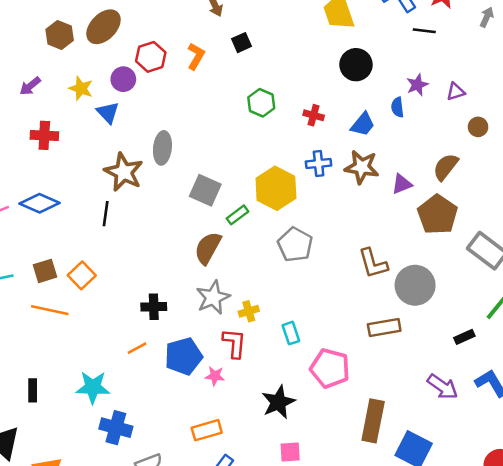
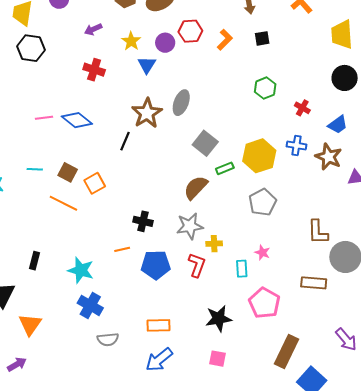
brown square: (45, 271) -> (68, 172), turned 30
pink star: (215, 376) -> (262, 253), moved

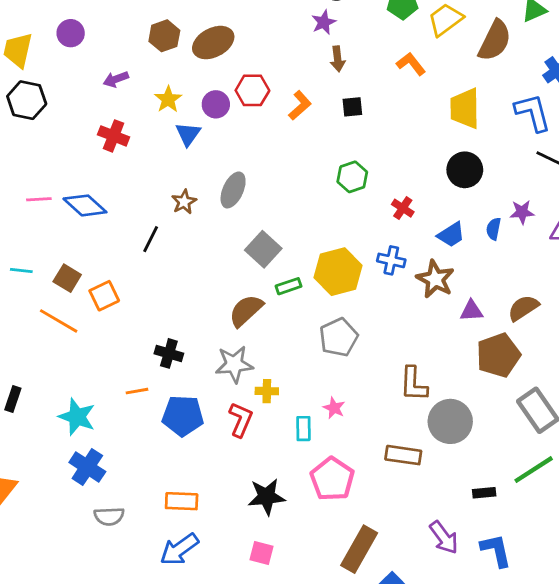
brown star: (147, 113) -> (184, 202), size x0.6

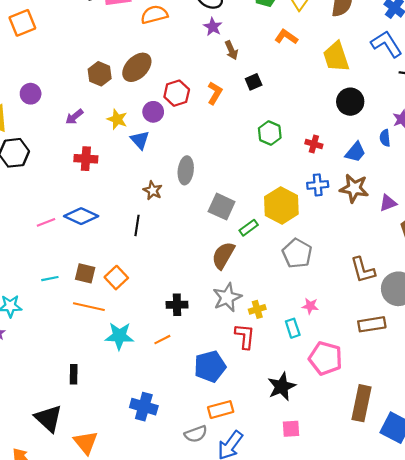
blue pentagon: (183, 416) -> (210, 366), moved
cyan star: (77, 417) -> (119, 336), moved
gray semicircle: (109, 516) -> (196, 434), moved

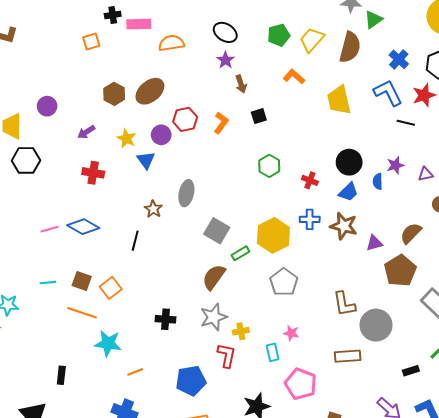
orange square: (22, 23) -> (91, 42), moved, size x0.7
black circle: (350, 102) -> (349, 162), moved
orange line: (162, 340) -> (135, 372), moved

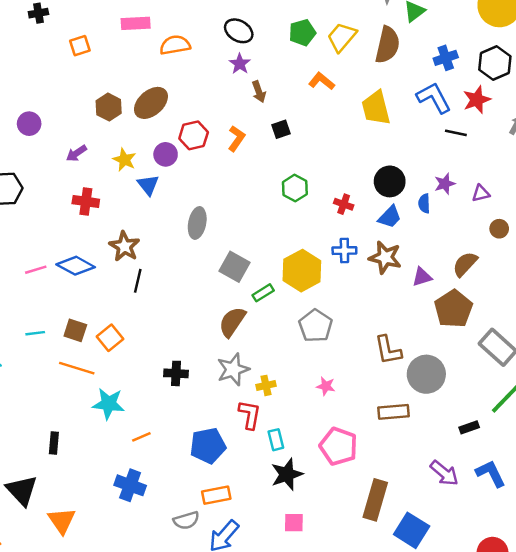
black cross: (113, 15) -> (38, 13), moved
blue cross: (399, 59) -> (446, 58), turned 30
brown star: (153, 209) -> (124, 246), moved, size x1.4
cyan rectangle: (273, 352) -> (276, 440), moved

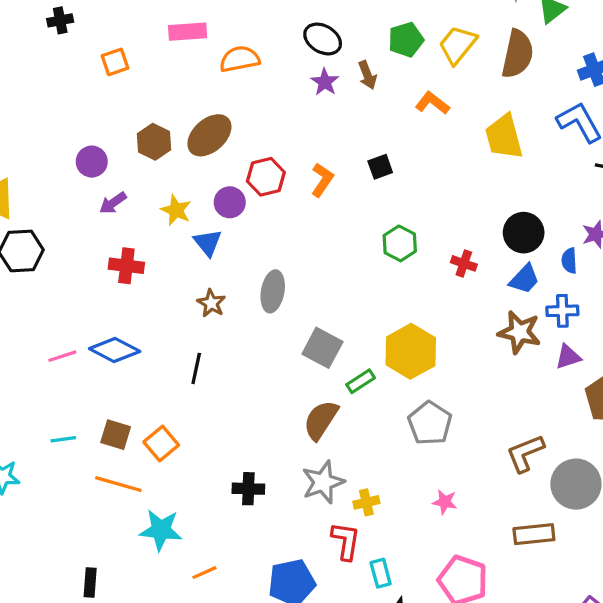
brown arrow: (259, 92) -> (367, 75), moved
purple circle: (29, 124) -> (92, 162), moved
brown star: (124, 246) -> (211, 303), moved, size x0.7
blue cross: (344, 251) -> (562, 311), moved
brown L-shape: (388, 350) -> (525, 453), turned 80

